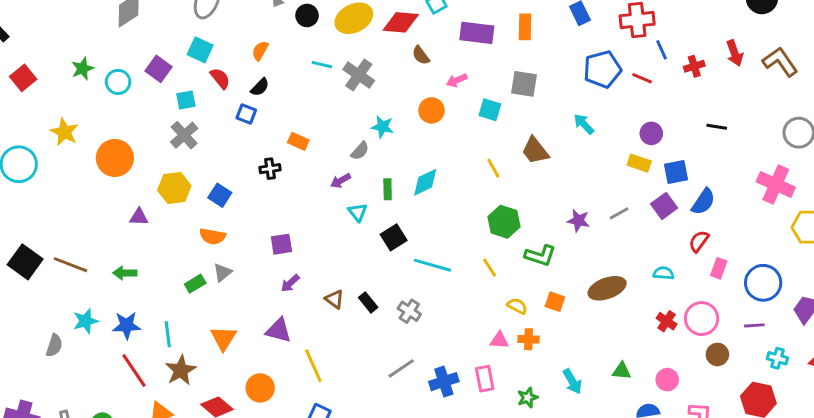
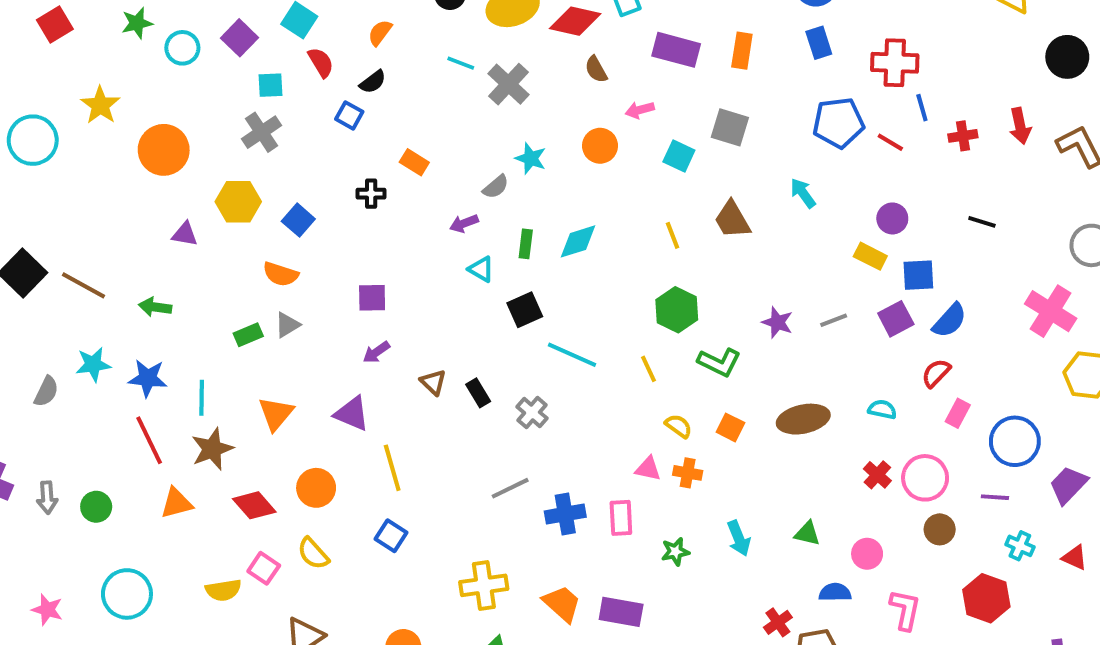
cyan triangle: (358, 212) -> (481, 269), turned -30

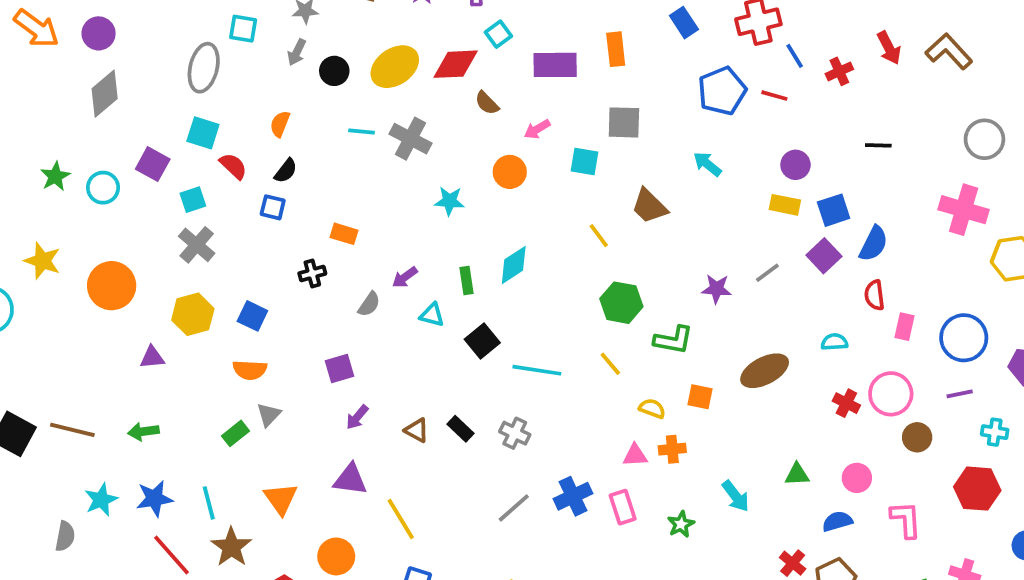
gray semicircle: (496, 187) -> (369, 304), moved
red semicircle: (936, 373) -> (874, 295), turned -36
blue cross: (565, 514) -> (573, 496), moved

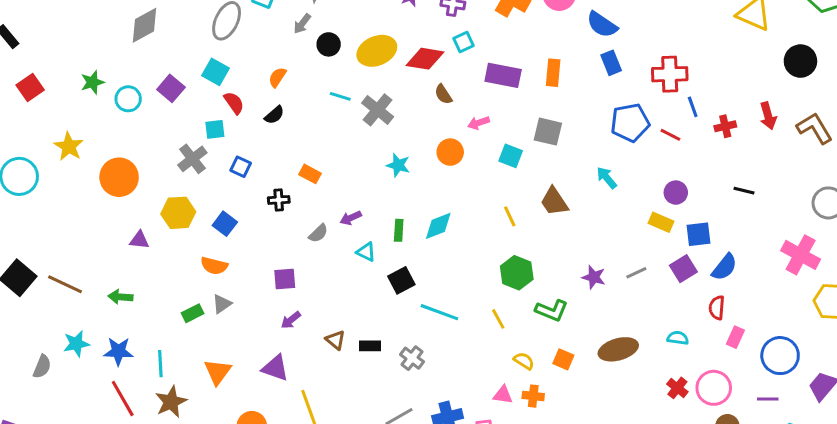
cyan square: (193, 200) -> (215, 129), moved
blue square: (273, 207) -> (241, 167), moved
black rectangle: (460, 429) -> (370, 346), turned -55

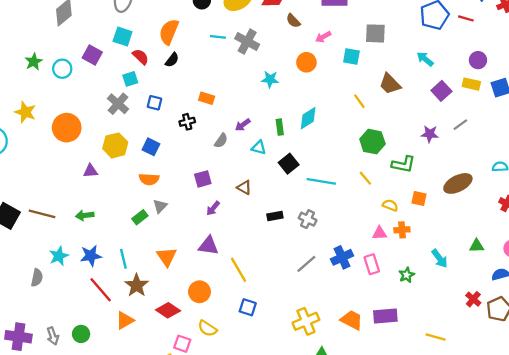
orange semicircle: (277, 77) -> (169, 32), size x1.6
purple square: (683, 269) -> (441, 91), moved
brown triangle: (335, 340) -> (244, 188), moved

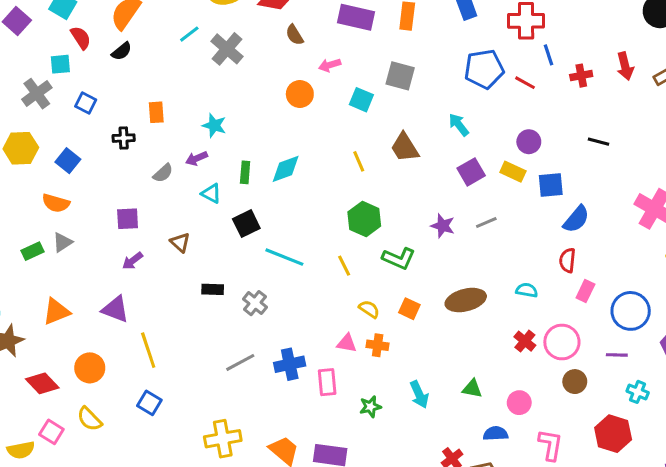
cyan line: (218, 37) -> (189, 34), turned -56
cyan star: (270, 79) -> (214, 125), moved
orange rectangle: (207, 98) -> (156, 112), turned 56
orange triangle: (167, 257) -> (56, 312), turned 30

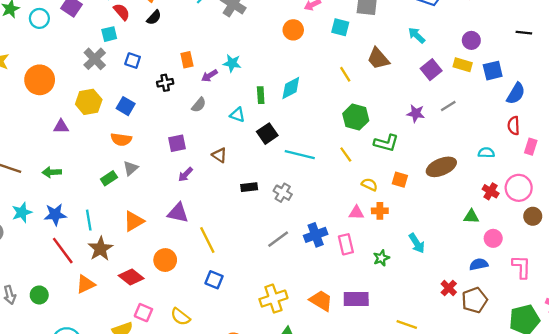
purple arrow: (197, 158) -> (209, 76), moved
green triangle: (472, 389) -> (471, 216), moved
yellow semicircle: (89, 419) -> (180, 317), moved

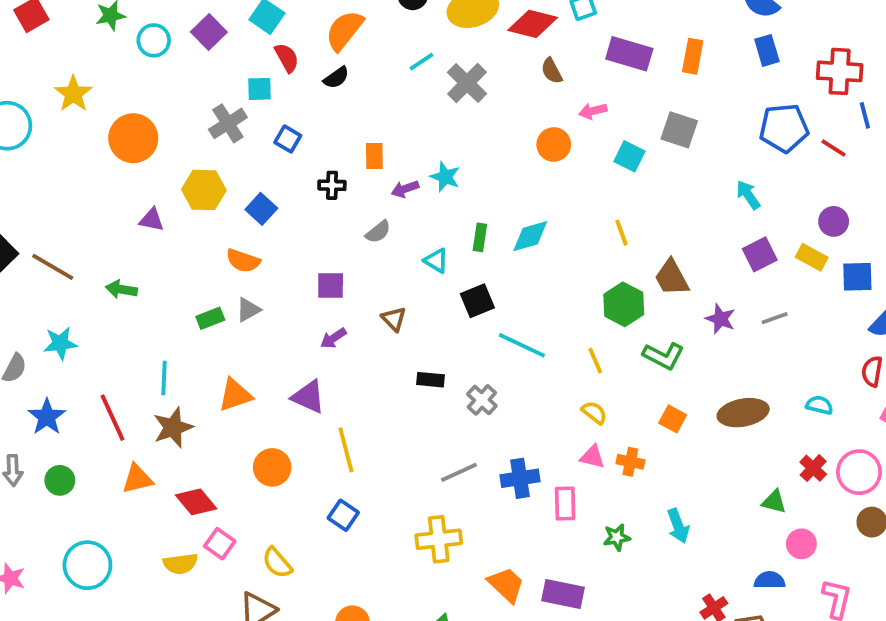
brown trapezoid: (378, 59) -> (672, 278), moved
yellow semicircle: (369, 184) -> (594, 413), moved
blue star: (55, 215) -> (47, 417), moved, turned 30
red diamond: (131, 277) -> (196, 502), moved
yellow cross: (273, 299) -> (439, 539), moved

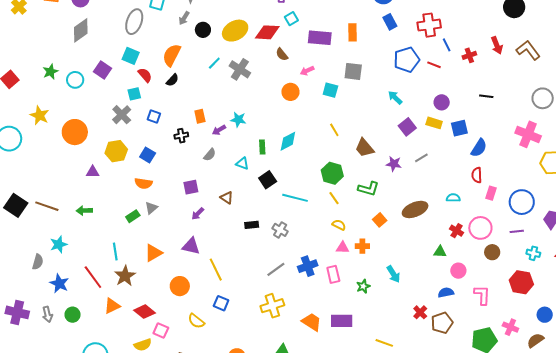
green hexagon: (624, 304) -> (332, 173), moved
orange square: (673, 419) -> (380, 220), turned 32
yellow semicircle: (277, 563) -> (196, 321), moved

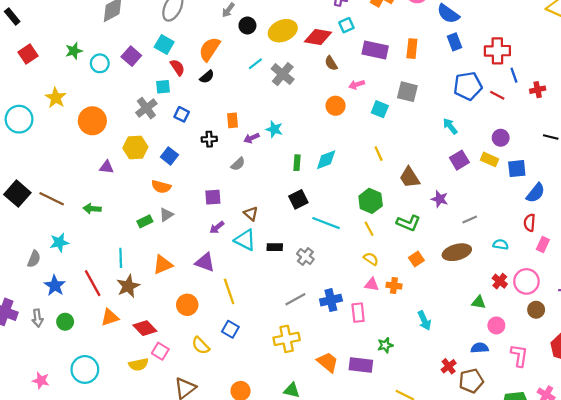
gray line: (421, 158) -> (470, 220), moved
cyan triangle: (242, 163) -> (245, 240), moved, size x1.5
green star: (363, 286) -> (385, 345), moved

